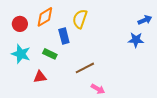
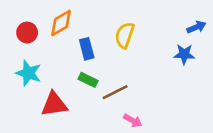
yellow semicircle: (80, 19) -> (125, 35), moved
green rectangle: (50, 54) -> (88, 80), moved
red triangle: (40, 77) -> (54, 104), size x1.5

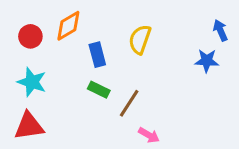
blue arrow: (196, 27) -> (220, 30), turned -90
brown line: (115, 92) -> (129, 103), turned -30
red triangle: (54, 104) -> (29, 126), moved

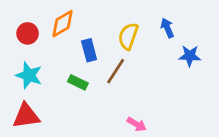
blue arrow: (220, 30) -> (167, 28), moved
green rectangle: (99, 90) -> (78, 82), moved
brown line: (129, 103) -> (116, 71), moved

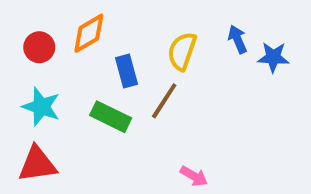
blue star: (190, 56) -> (273, 57), moved
green rectangle: (78, 82) -> (111, 117), size x1.4

